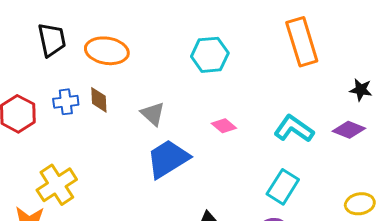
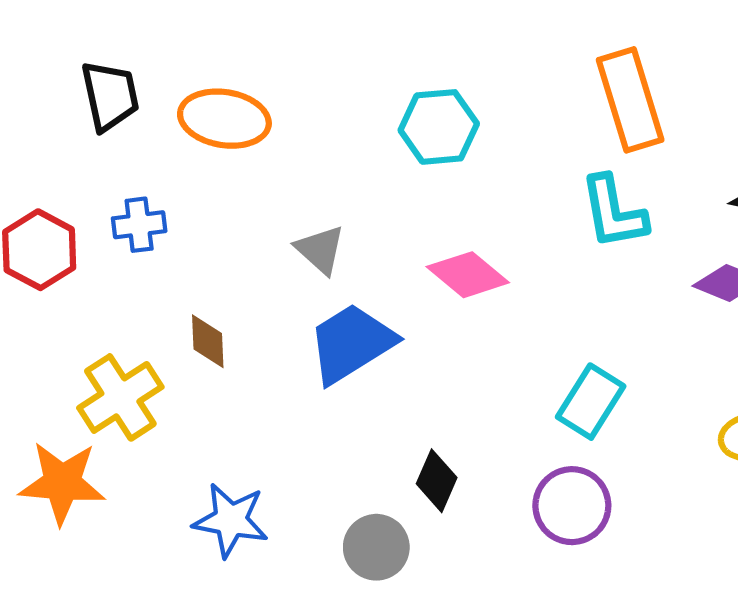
brown diamond: (99, 100) -> (208, 341), moved
pink diamond: (224, 126) -> (468, 275), size x1.5
cyan L-shape: (294, 129) -> (614, 212), moved, turned -135

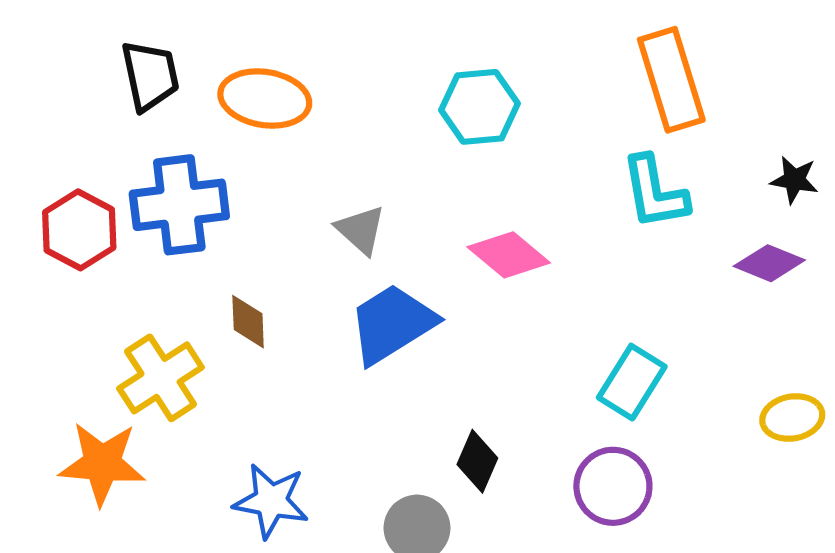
blue cross: (139, 225) -> (179, 205), size x1.8

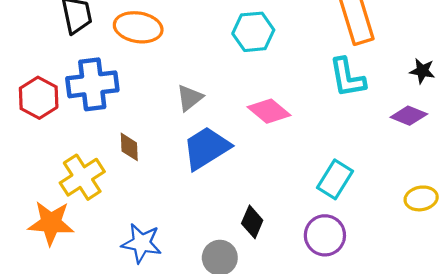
gray triangle: (361, 230) -> (190, 98), turned 40

